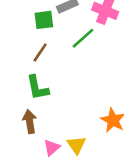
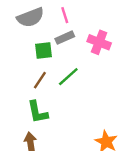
green line: (83, 38) -> (68, 77), moved

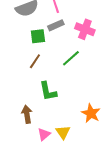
green line: (68, 77) -> (71, 58), moved
green L-shape: (38, 112) -> (48, 91), moved

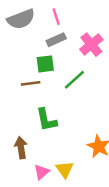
pink cross: (85, 29) -> (91, 45), turned 30
green square: (38, 36) -> (45, 64), moved
brown line: (35, 61) -> (31, 83), turned 49

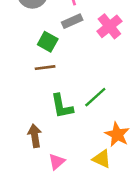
green square: (45, 64) -> (48, 42), moved, turned 36
green line: (74, 80) -> (95, 97), moved
yellow triangle: (65, 169) -> (102, 159), moved, turned -30

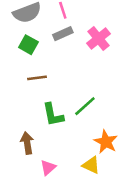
green square: (48, 42) -> (28, 45), moved

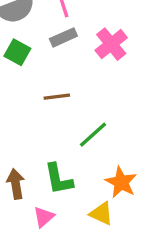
brown line: (37, 78) -> (57, 97), moved
green L-shape: (53, 115) -> (59, 179), moved

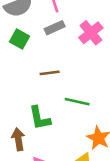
green line: (93, 135) -> (77, 102), turned 55
green L-shape: (59, 179) -> (40, 118), moved

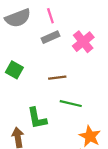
green square: (20, 39) -> (14, 70), moved
brown line: (50, 73) -> (57, 78), moved

